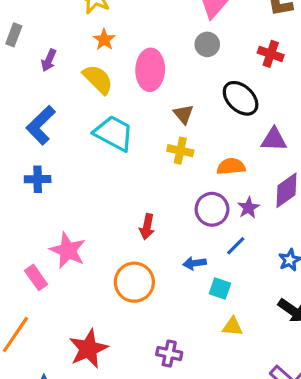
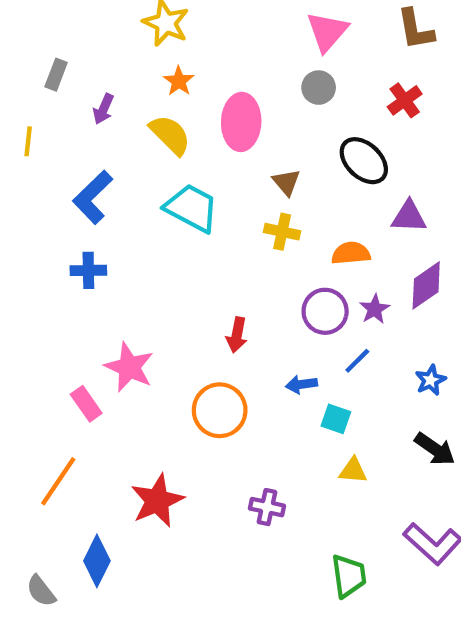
red cross: (271, 54) -> (405, 100), turned 35

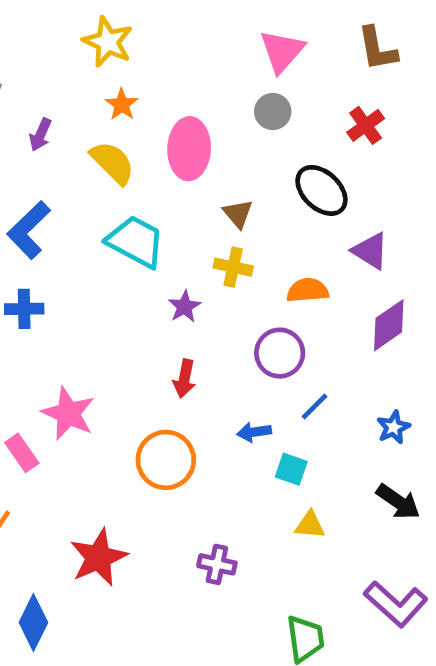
purple triangle: (409, 217) -> (370, 251), turned 30
purple star: (375, 309) -> (184, 307), moved

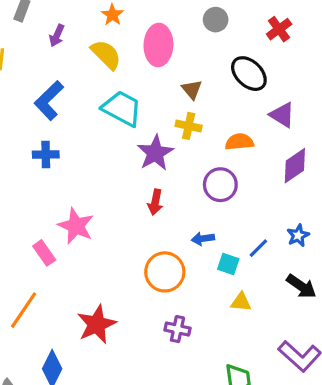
purple star: (184, 307) -> (155, 153), size x1.6
blue line: (315, 406) -> (258, 248), moved
orange circle: (166, 460) -> (165, 272), moved

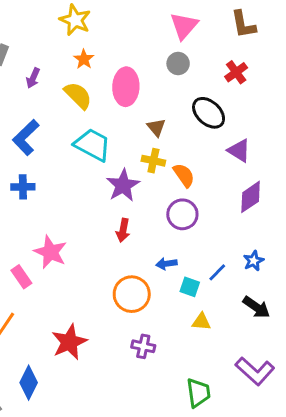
orange semicircle: (239, 142) -> (184, 175), moved, turned 60

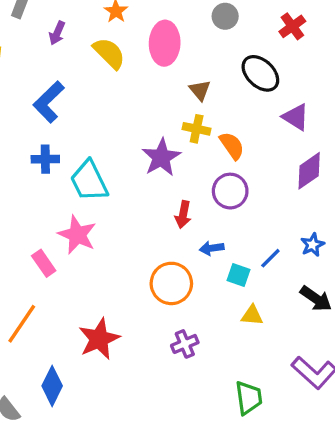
cyan trapezoid: (93, 145) -> (89, 181), moved, turned -144
red arrow: (123, 230) -> (183, 215), moved
purple cross: (143, 346) -> (185, 344), turned -35

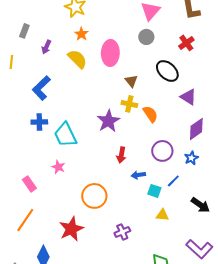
purple circle: (230, 191) -> (162, 151), moved
pink star: (77, 235) -> (58, 167), size x0.6
blue star: (313, 245) -> (191, 158), moved
pink rectangle: (44, 263) -> (29, 184), moved
orange circle: (171, 283) -> (94, 196), moved

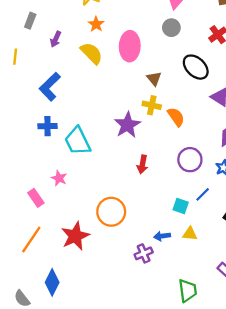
pink star: (58, 167) -> (59, 178), moved
blue arrow: (138, 175) -> (162, 236), moved
red star: (71, 229) -> (75, 236), moved

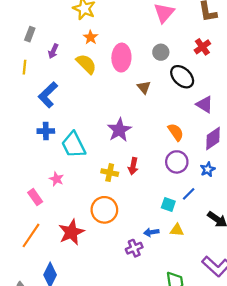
gray circle: (171, 28) -> (161, 52), moved
yellow line: (15, 57) -> (25, 67), moved
yellow cross: (152, 105) -> (110, 173), moved
orange semicircle: (176, 117) -> (176, 132), moved

